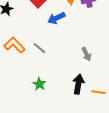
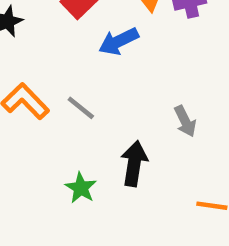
black arrow: (78, 84) -> (134, 163), moved

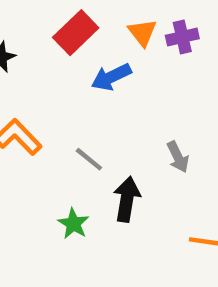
gray line: (81, 108) -> (89, 159), moved

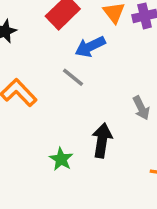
gray line: (89, 159) -> (73, 77), moved

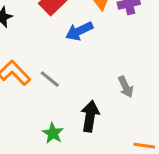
gray line: (73, 77) -> (50, 79), moved

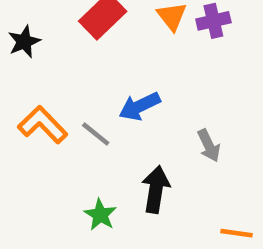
blue arrow: (79, 31) -> (140, 106), moved

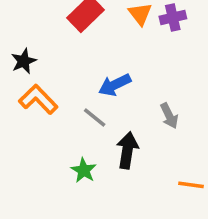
black star: (24, 42) -> (24, 61), moved
gray line: (96, 134) -> (95, 118), moved

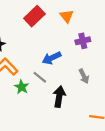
purple cross: (173, 18) -> (83, 41), moved
green star: (84, 170) -> (22, 87), moved

